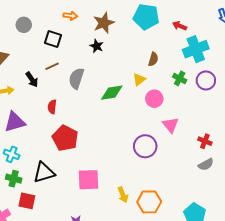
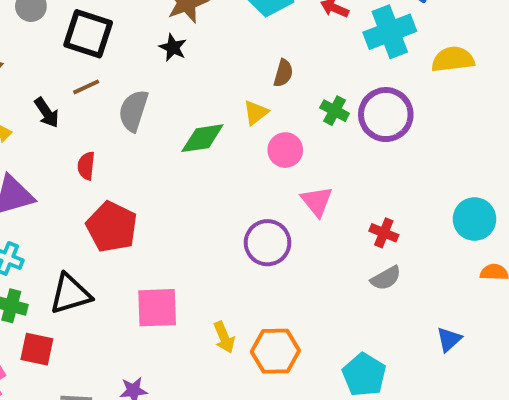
black square: (53, 39) -> (88, 34), size x1.4
cyan cross: (196, 49) -> (390, 32), moved
purple circle: (206, 80) -> (386, 115), size x1.4

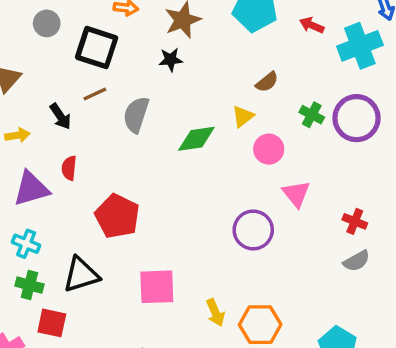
black star: (173, 48) -> (171, 60), turned -30
brown semicircle: (283, 73) -> (267, 82), turned 35
red semicircle: (86, 166) -> (69, 168), moved

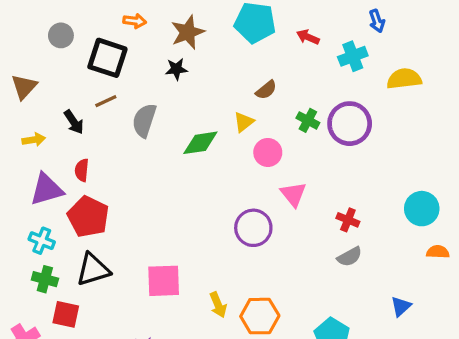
cyan cross: (360, 46) -> (353, 56), size x0.7
red pentagon: (117, 216) -> (88, 217), moved

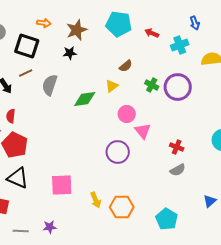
pink circle: (268, 152) -> (127, 114), moved
black triangle: (93, 270) -> (18, 178), turned 40

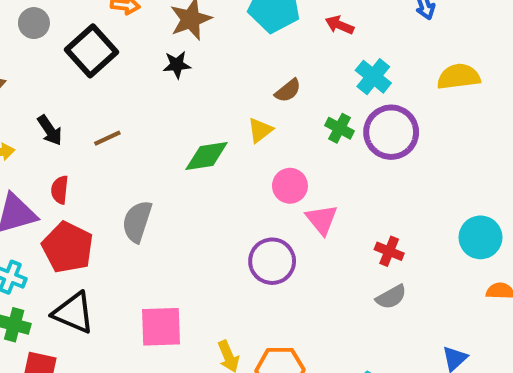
cyan cross: (180, 45) -> (373, 77), moved, turned -30
black square: (27, 46) -> (91, 51), turned 30
brown line: (26, 73) -> (107, 138), moved
gray semicircle: (50, 85) -> (137, 222), moved

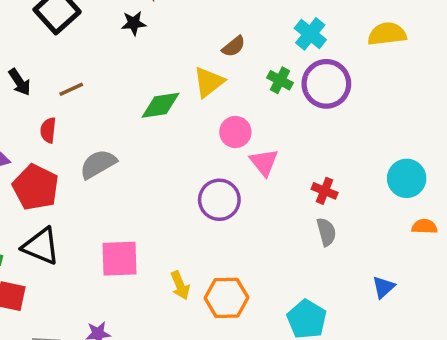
yellow triangle: (260, 130) -> (209, 82), size x1.4
red semicircle: (60, 190) -> (48, 130), moved
gray semicircle: (137, 222) -> (98, 164), turned 42
gray semicircle: (391, 297) -> (326, 232), turned -76

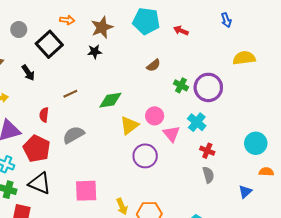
cyan cross: (310, 34) -> (197, 122), moved
black arrow: (20, 82) -> (28, 73), moved
yellow triangle: (209, 82) -> (129, 125), moved
brown line: (71, 89) -> (70, 94), moved
blue triangle: (383, 287) -> (245, 192), moved

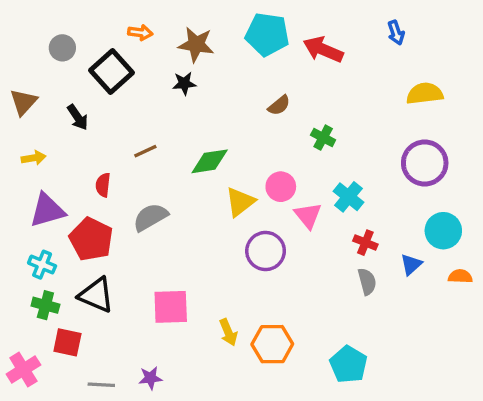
brown star: (102, 27) -> (196, 44), turned 30
red arrow: (181, 31) -> (323, 50), size x1.6
purple circle: (208, 87) -> (425, 163), moved
blue triangle: (245, 192) -> (411, 265), moved

